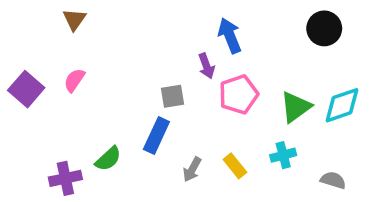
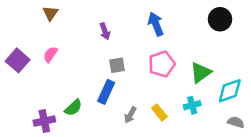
purple arrow: (206, 66) -> (105, 31), moved
cyan diamond: (342, 105) -> (230, 91), moved
gray semicircle: (333, 180) -> (236, 122), moved

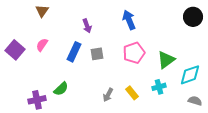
black circle: (220, 19) -> (193, 17), moved
blue rectangle: (106, 92) -> (74, 52), moved

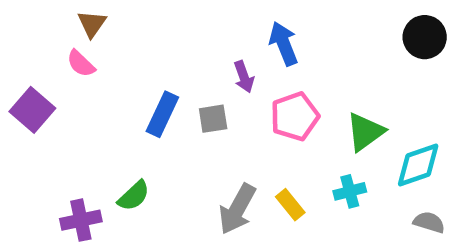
purple arrow: (87, 26) -> (244, 77), moved
pink semicircle: (42, 45) -> (81, 64), moved, turned -80
gray arrow: (108, 95) -> (237, 209), size x1.6

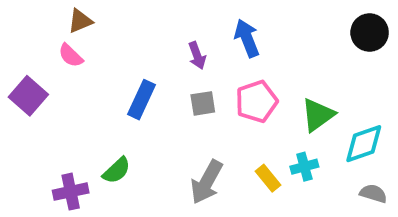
brown triangle: (92, 24) -> (80, 21), turned 32
purple arrow: (244, 77) -> (197, 55), moved
gray square: (213, 119) -> (203, 103), moved
yellow rectangle: (290, 205) -> (268, 178), moved

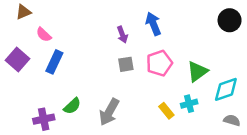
brown triangle: (80, 21) -> (23, 12), moved
blue rectangle: (142, 100) -> (54, 62), moved
gray arrow: (207, 182) -> (109, 112), moved

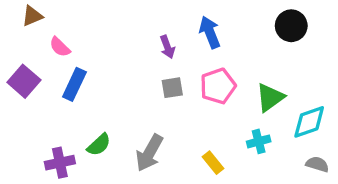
black circle: (230, 20) -> (291, 26), moved
yellow rectangle: (166, 111) -> (213, 163), moved

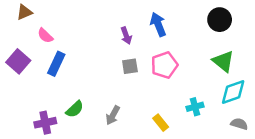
green triangle: (270, 97) -> (223, 61), moved, turned -45
gray arrow: (149, 153) -> (113, 115), size x0.7

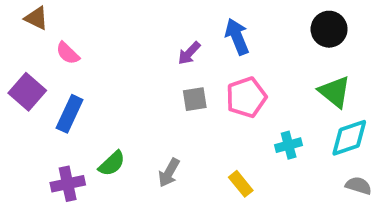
brown triangle: (24, 12) -> (36, 18), turned 49
purple arrow: (126, 36) -> (189, 53), turned 63
blue rectangle: (56, 64) -> (70, 114), moved
cyan cross: (195, 107) -> (289, 145), moved

